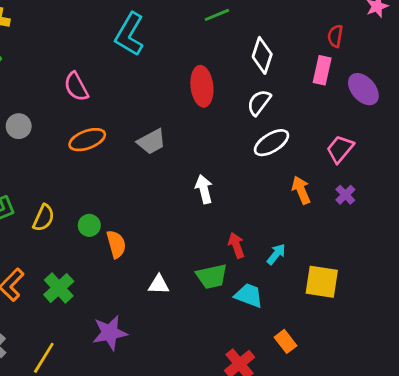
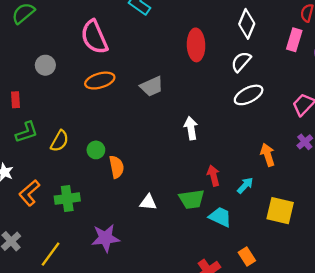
pink semicircle: (76, 87) -> (94, 37), size x1.4
orange arrow: (301, 190) -> (268, 155), moved
green cross: (59, 288) -> (67, 199), turned 30

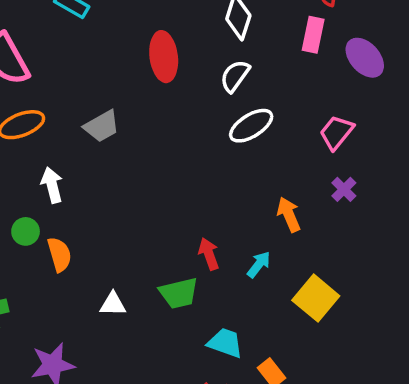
white arrow: (191, 128) -> (52, 185), moved
yellow square: (280, 211) -> (316, 298), turned 32
cyan trapezoid: (220, 217) -> (225, 343), moved

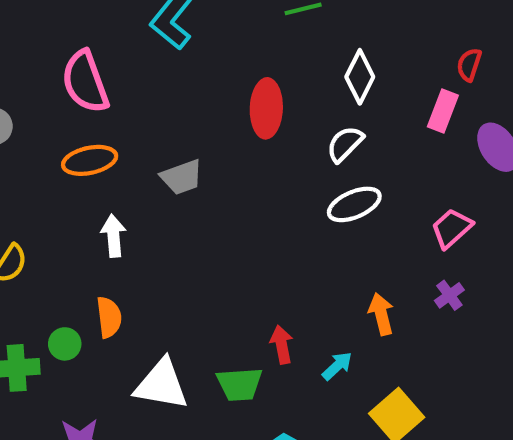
green circle: (26, 231) -> (65, 344), moved
white triangle: (113, 304) -> (161, 384), size x1.8

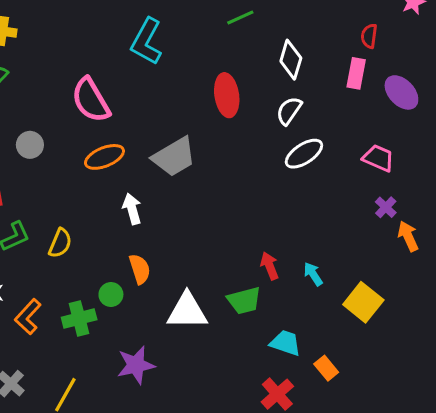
gray trapezoid: (182, 177) -> (174, 157), size x1.4
pink trapezoid: (452, 228) -> (378, 158), turned 76
orange arrow: (381, 314) -> (408, 236), moved
cyan arrow: (337, 366) -> (313, 274), turned -70

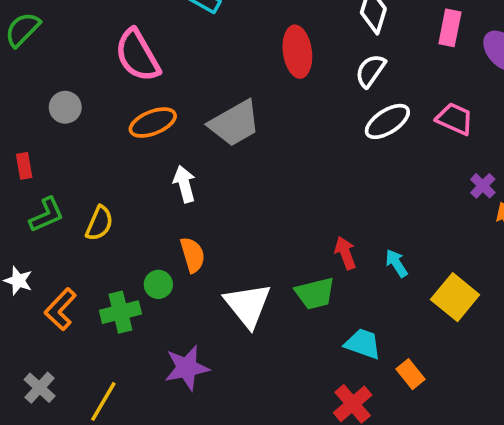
pink trapezoid: (378, 158) -> (455, 119), moved
white triangle: (187, 311) -> (248, 305), turned 51

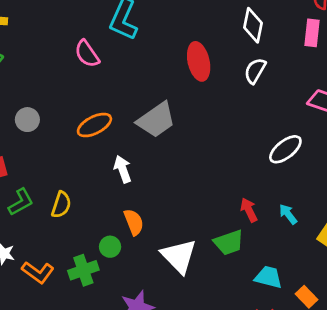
pink semicircle: (137, 55) -> (87, 54), moved, size x0.7
white ellipse: (387, 121) -> (285, 149), moved
orange L-shape: (60, 309) -> (38, 272), turned -92

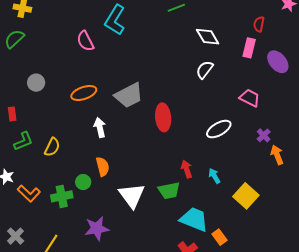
white diamond: (253, 25) -> (208, 37), turned -50
red ellipse: (199, 61) -> (163, 117), moved
cyan trapezoid: (268, 277) -> (194, 219), size x1.4

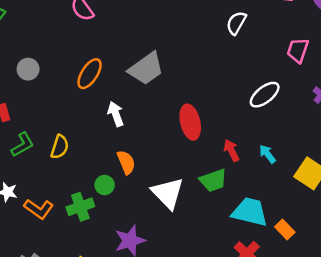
orange ellipse: (84, 93) -> (90, 74), turned -30
pink trapezoid: (250, 98) -> (298, 50), turned -90
red ellipse: (163, 117) -> (190, 122), moved

